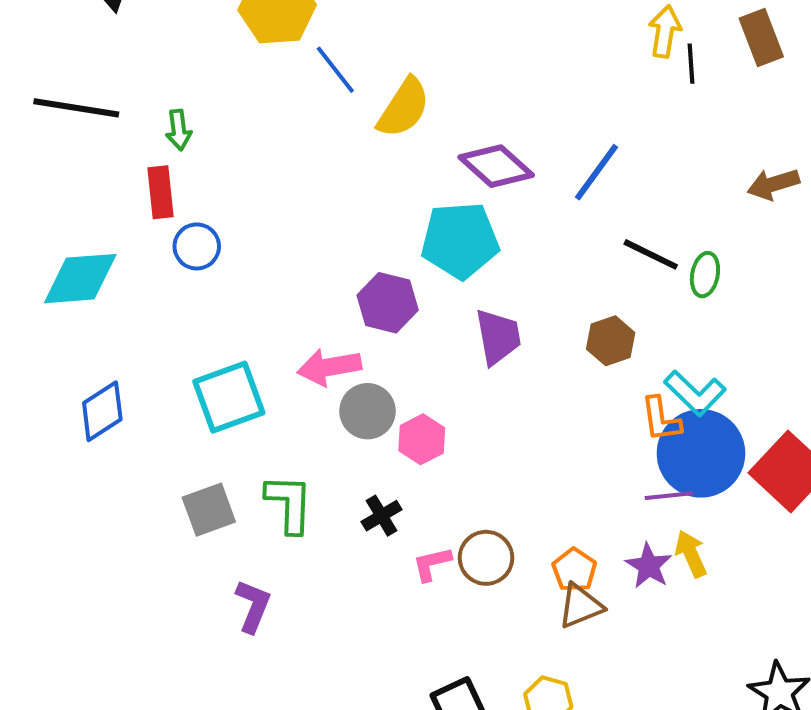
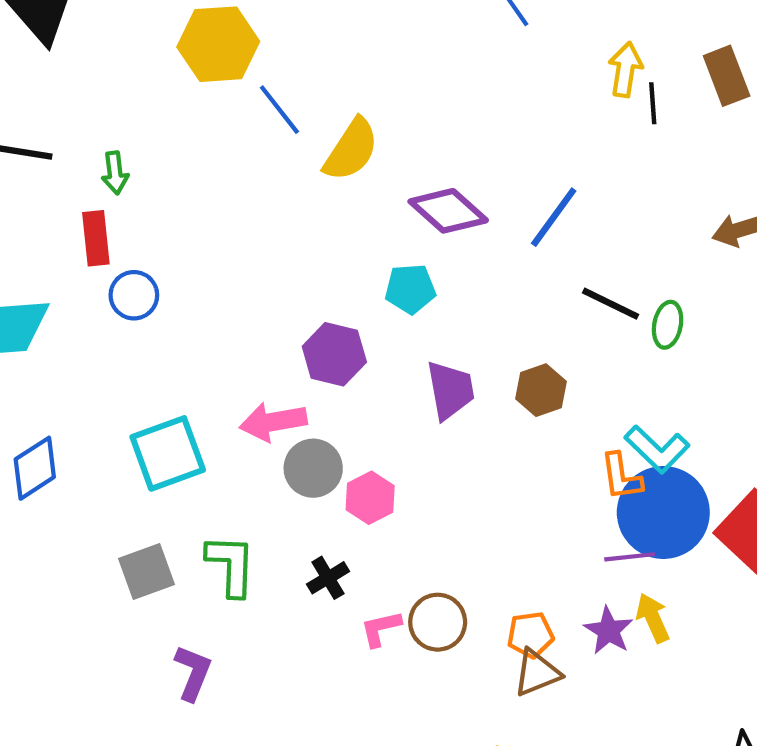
cyan pentagon: (460, 240) -> (410, 289), size x0.6
brown hexagon: (611, 341) -> (541, 390), moved
orange pentagon: (574, 570) -> (530, 635), turned 30

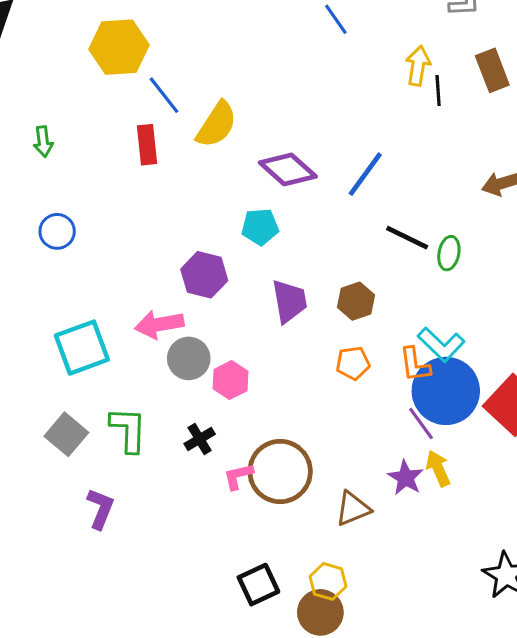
red rectangle: (96, 238) -> (147, 145), moved
purple line: (630, 557) -> (421, 423), turned 60
gray square: (147, 572) -> (66, 434), turned -30
brown circle: (438, 622) -> (280, 471), size x1.5
orange pentagon: (530, 635) -> (353, 363), moved

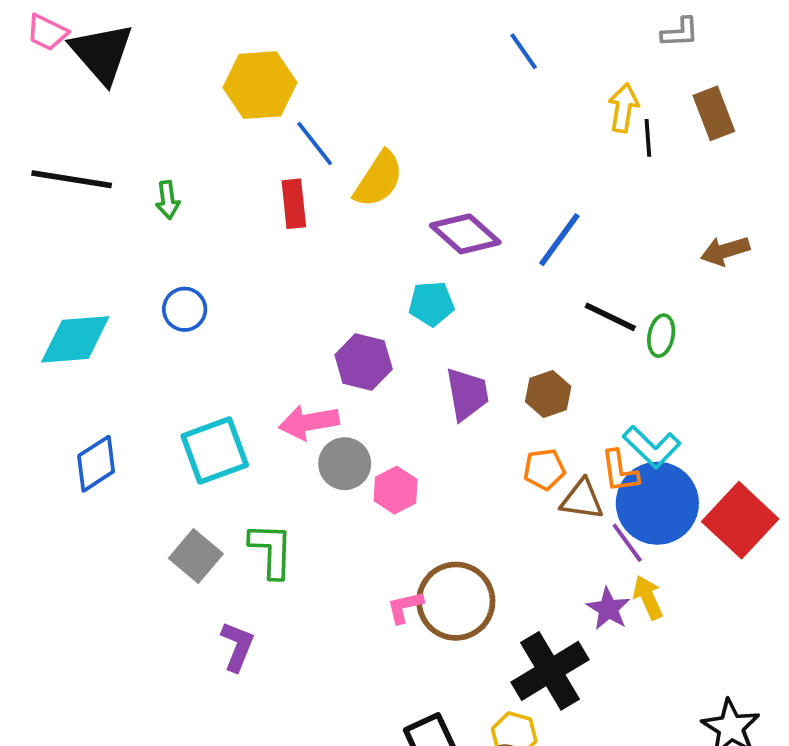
black cross: (200, 439) -> (550, 671), moved, size x2.0
brown triangle: (353, 509) -> (582, 499), moved, turned 30

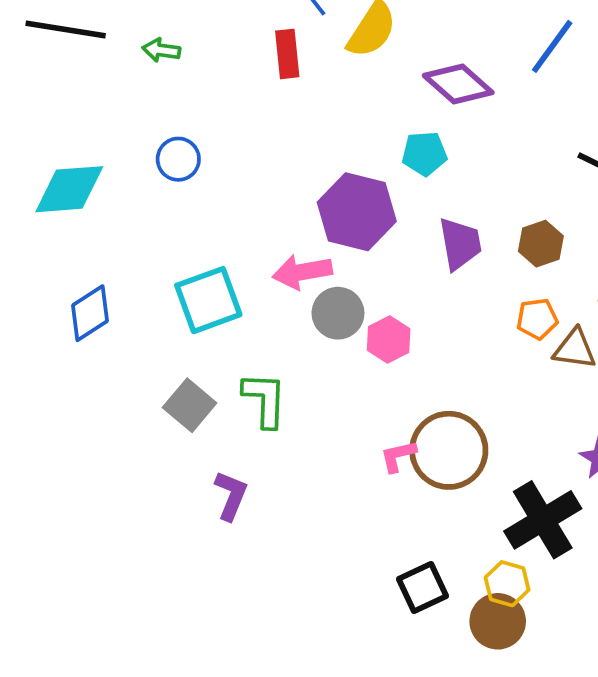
green arrow: (168, 200) -> (161, 50), turned 105
blue line: (559, 240) -> (552, 46), moved
purple hexagon: (364, 362) -> (357, 212), size x1.4

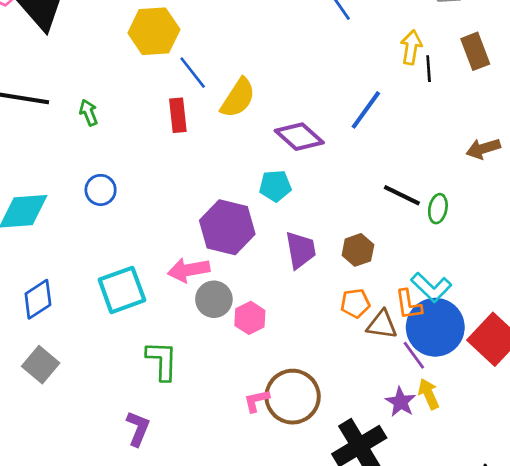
green arrow: (161, 50) -> (89, 113), turned 60
gray square: (190, 405) -> (41, 365), moved

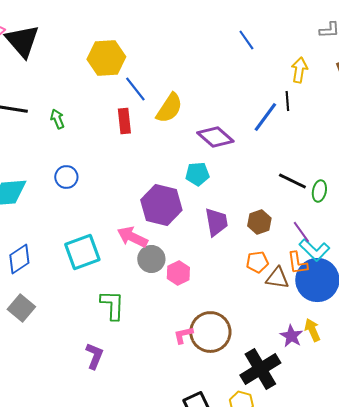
black line: (429, 69) -> (287, 101), moved
pink arrow: (189, 270) -> (132, 237), turned 36
purple line: (414, 355) -> (301, 232), moved

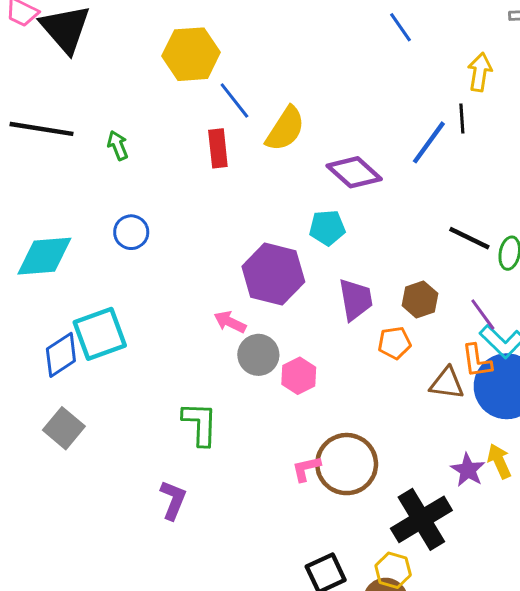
pink arrow: (132, 237) -> (230, 322), size x0.7
cyan square: (82, 252) -> (100, 334), moved
orange pentagon: (257, 262) -> (395, 343), moved

